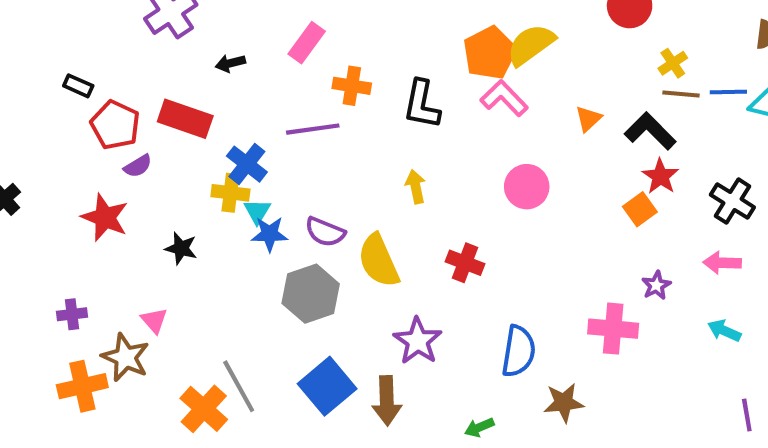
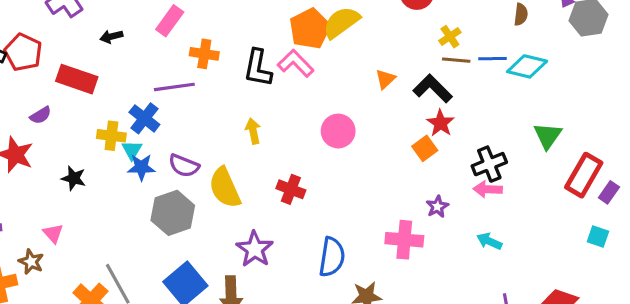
pink L-shape: (504, 98) -> (296, 63), moved
red pentagon: (115, 125) -> (23, 52), moved
blue cross: (247, 164) -> (144, 118), moved
black cross: (732, 201) -> (489, 164), moved, turned 36
brown star: (126, 357) -> (31, 262), size x0.7

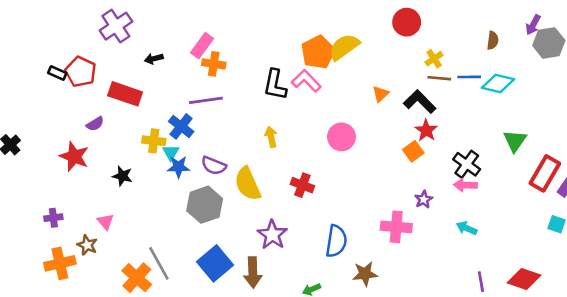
orange cross: (204, 54) -> (214, 64), moved
black cross: (489, 164) -> (467, 164), turned -32

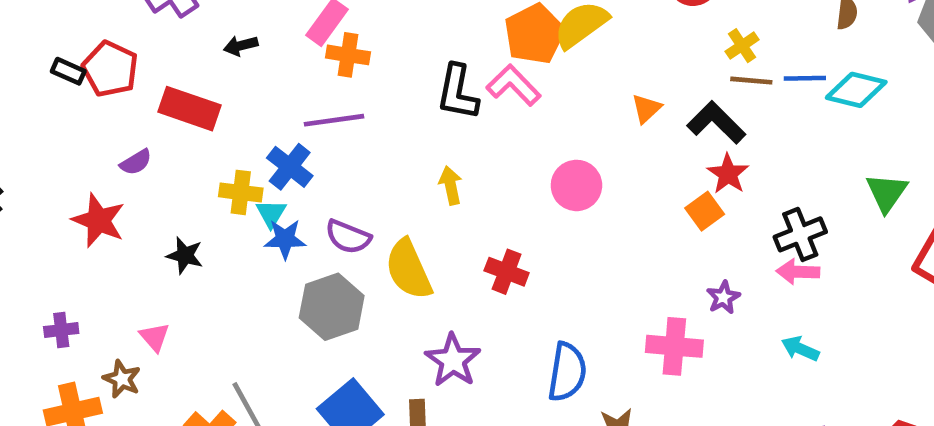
black cross: (467, 164) -> (800, 234), turned 32

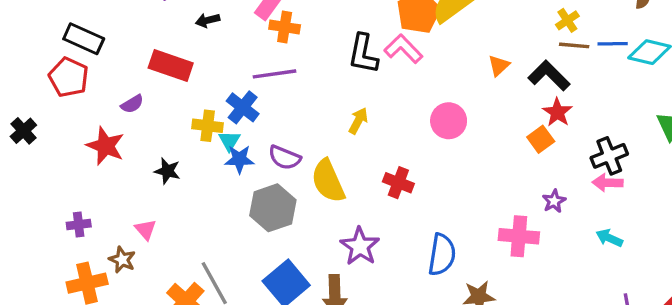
red pentagon: (110, 69) -> (69, 77), moved
black rectangle: (68, 71) -> (84, 39), size x1.6
yellow arrow: (451, 185) -> (358, 121), turned 40

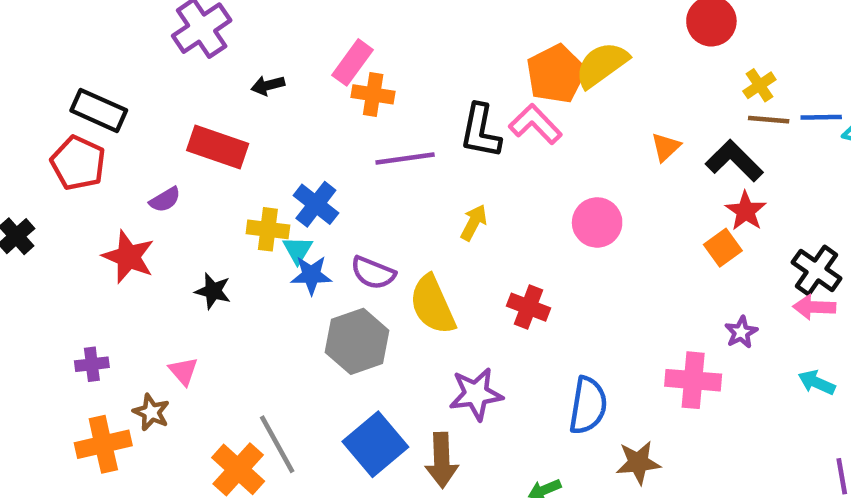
purple line: (275, 74) -> (405, 158), moved
black cross: (609, 156) -> (817, 270), turned -33
purple star: (360, 246) -> (476, 394), turned 30

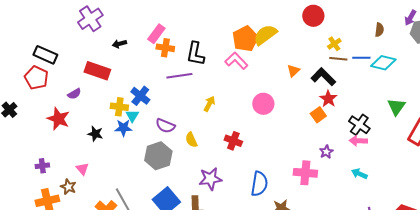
black L-shape: (481, 131) -> (195, 54), moved
blue star: (311, 275) -> (123, 128), moved
yellow semicircle: (432, 305) -> (191, 140), size x0.6

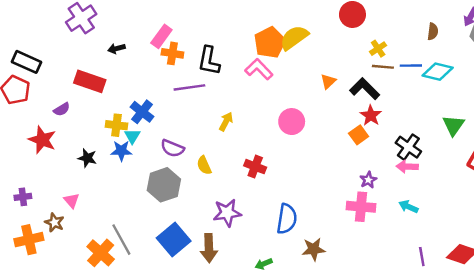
pink cross: (305, 173) -> (361, 207), moved

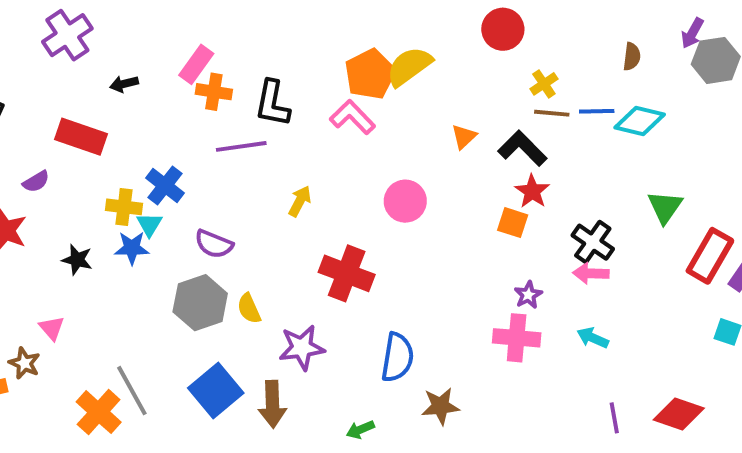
orange square: (359, 135) -> (513, 223), turned -36
yellow semicircle: (204, 165) -> (249, 309), moved
red cross: (255, 167) -> (347, 273), size x1.5

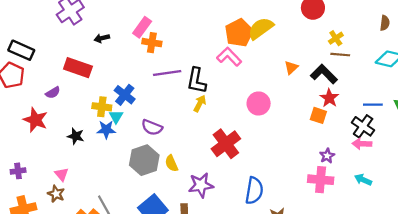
black L-shape: (272, 103) -> (197, 81), moved
blue line: (597, 111) -> (373, 105), moved
red cross: (347, 273) -> (226, 144), turned 32
brown star: (24, 363) -> (56, 194), moved

